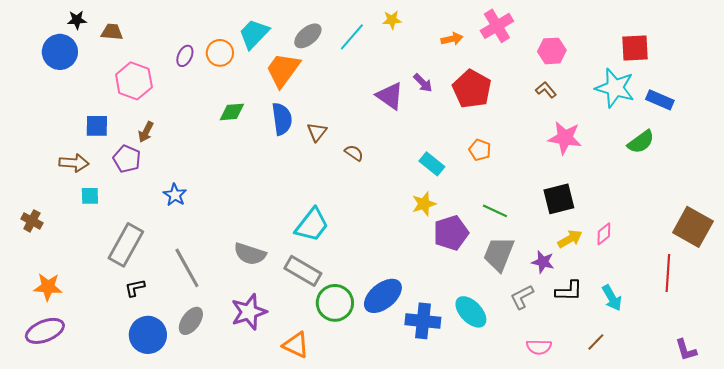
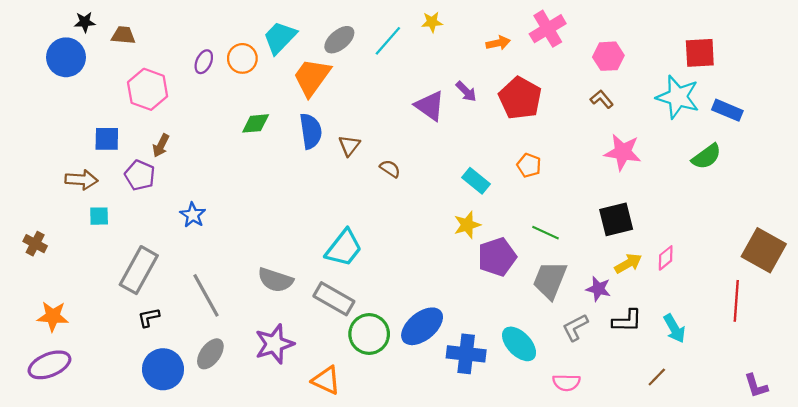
pink semicircle: (539, 347) -> (566, 383), moved

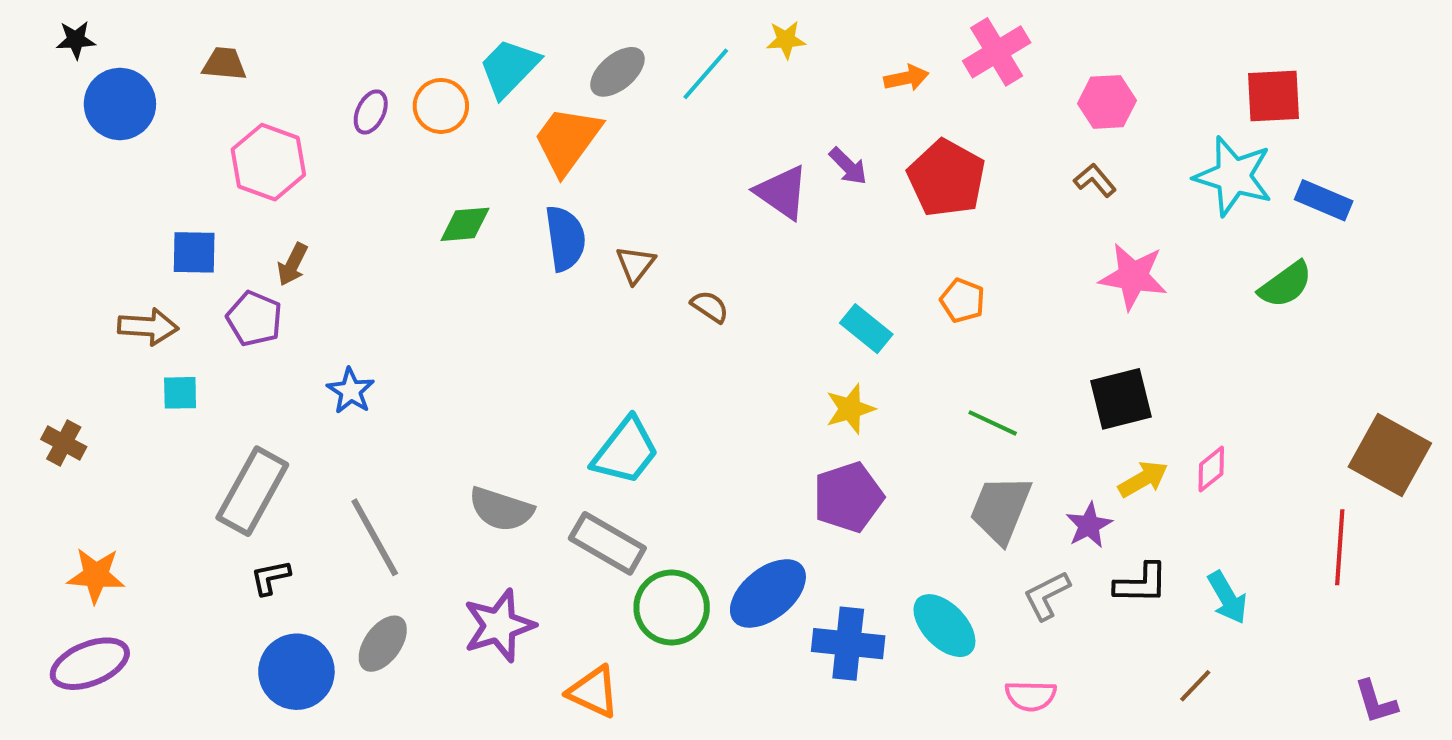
black star: (85, 22) -> (76, 40), moved
purple pentagon: (497, 257) -> (848, 497), moved
purple star: (598, 289) -> (1089, 525), turned 30

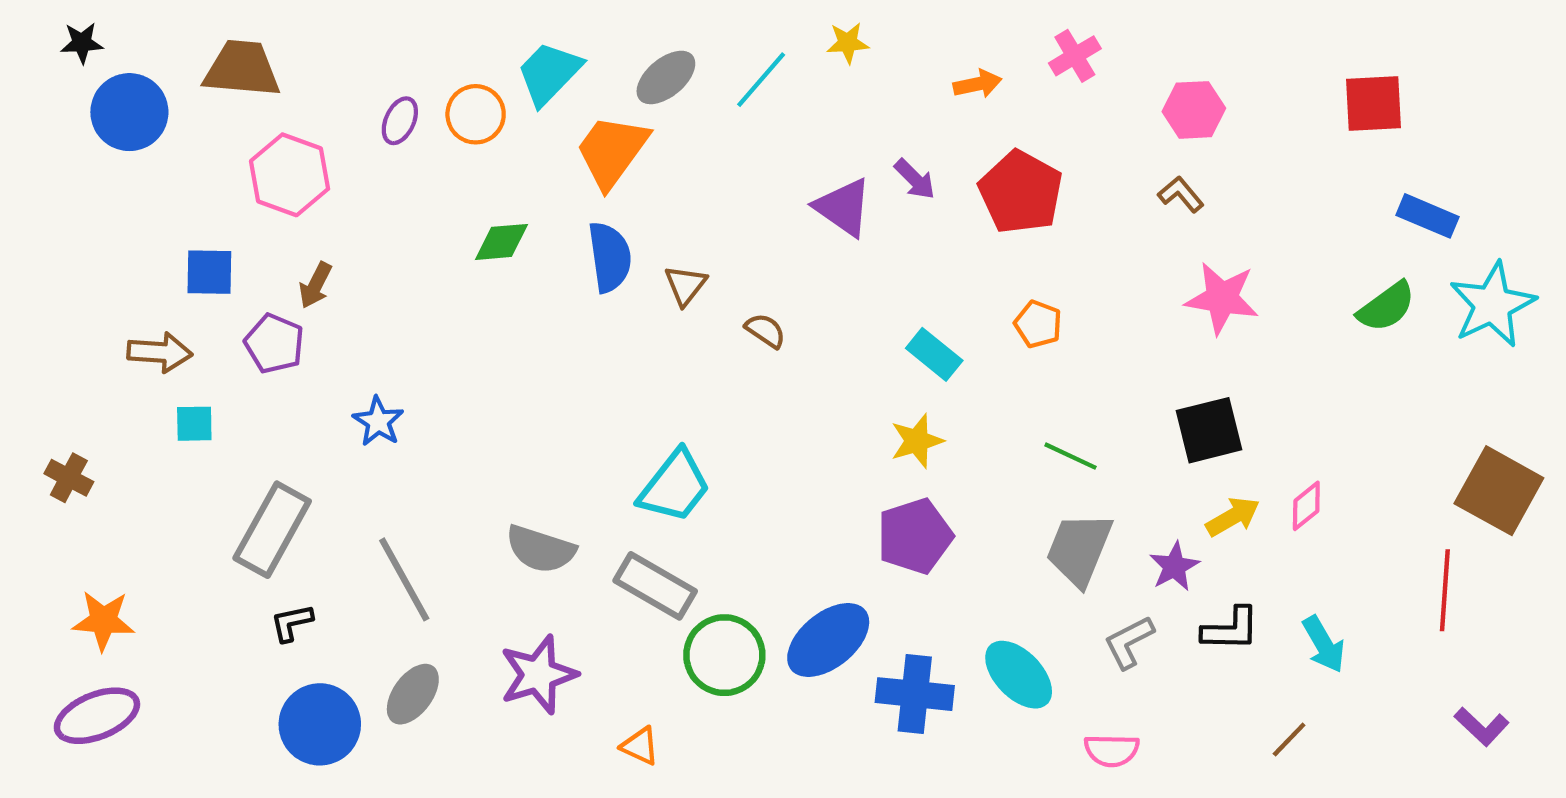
pink cross: (997, 52) -> (1075, 56), size x0.7
brown trapezoid: (224, 64) -> (242, 69), size x1.6
cyan star: (1233, 176) -> (1492, 305), moved, turned 30
orange triangle: (593, 692) -> (640, 746), size x0.7
purple L-shape: (1376, 702) -> (1482, 727), moved, turned -30

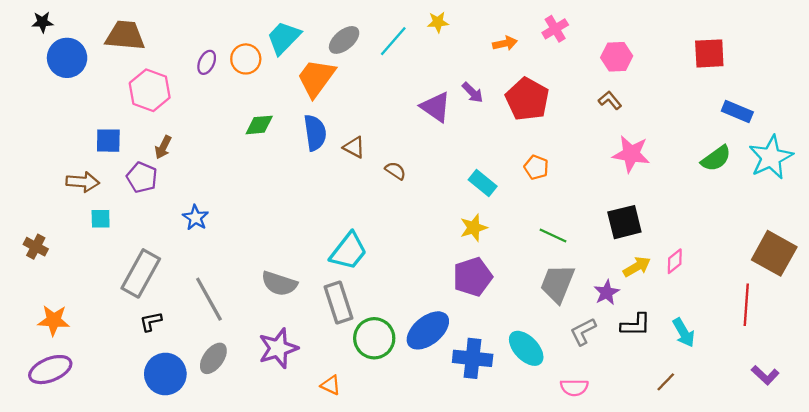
brown triangle: (685, 285) -> (354, 147), turned -40
gray rectangle: (655, 586) -> (338, 303), turned 42

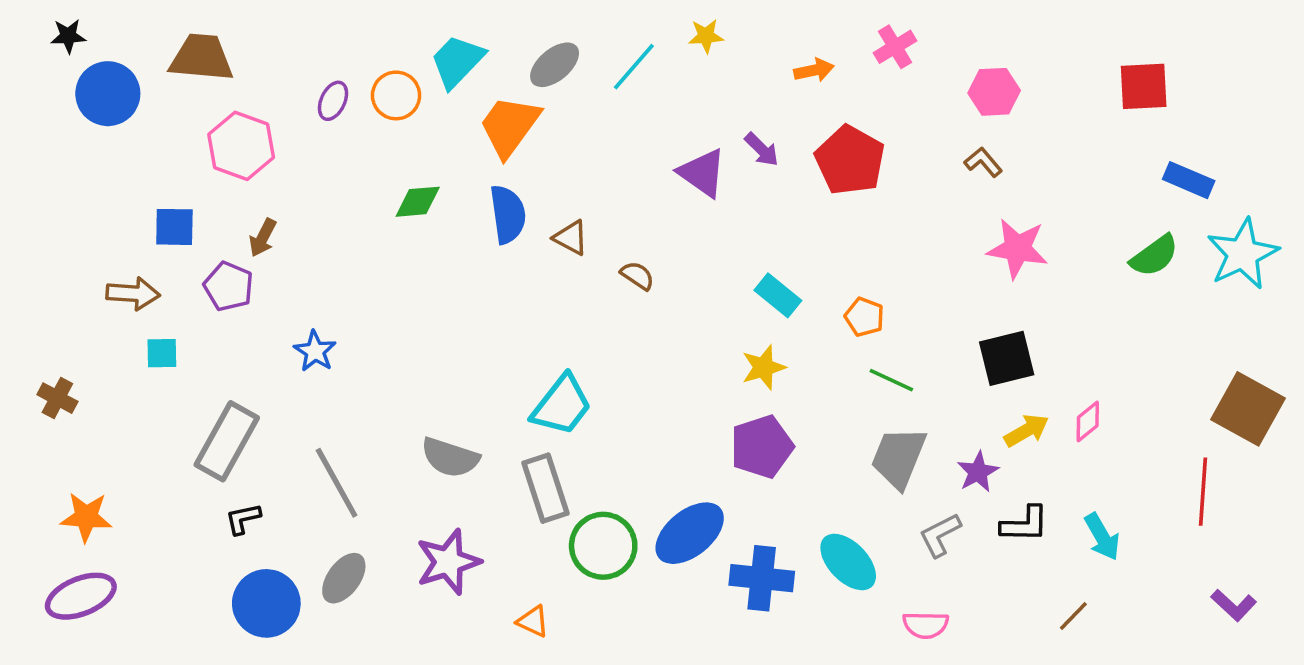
orange pentagon: (536, 167) -> (864, 317), moved

